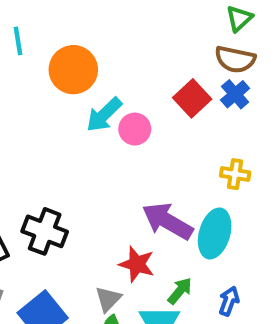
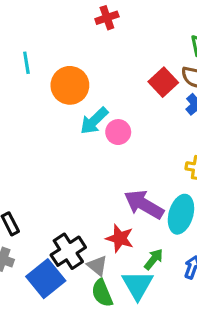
red square: (192, 98) -> (163, 82), moved
black cross: (45, 231) -> (68, 251), moved, turned 36
gray triangle: (108, 299) -> (97, 266), turned -35

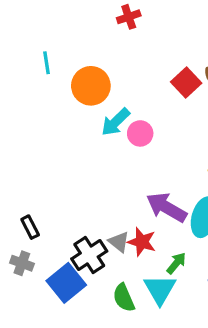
gray triangle: (97, 266) -> (119, 242), moved

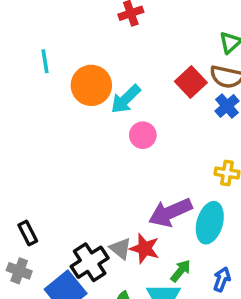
cyan arrow: (116, 122) -> (126, 99), moved
purple arrow: (166, 207) -> (170, 212), turned -54

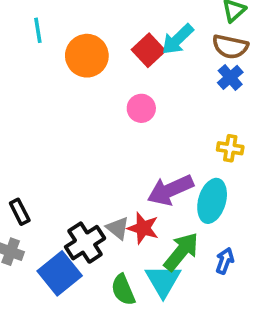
red square: (191, 82) -> (149, 50), moved
cyan arrow: (126, 99) -> (178, 39), moved
green arrow: (181, 271) -> (181, 252), size x1.6

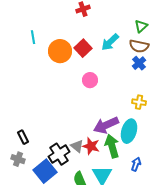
red square: (149, 50) -> (83, 48), moved
green arrow: (181, 252) -> (112, 146), moved, turned -55

